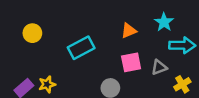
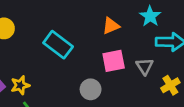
cyan rectangle: (81, 48) -> (58, 45), turned 65
gray triangle: (159, 67) -> (145, 66), turned -42

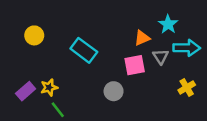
orange triangle: (111, 26) -> (142, 38), moved
gray triangle: (145, 66) -> (161, 56), moved

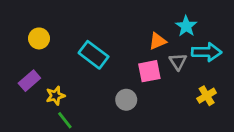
purple rectangle: (26, 91) -> (29, 81), moved

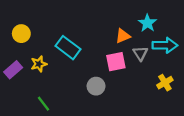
yellow star: (55, 96) -> (39, 64), moved

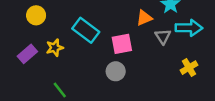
pink square: (116, 62) -> (122, 44), moved

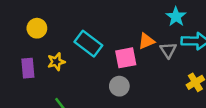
orange triangle: (144, 18) -> (146, 41), moved
purple rectangle: (27, 54) -> (28, 68), turned -54

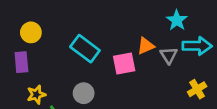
yellow star: (56, 62) -> (36, 95), moved
purple rectangle: (28, 68) -> (21, 62), moved
gray circle: (119, 86) -> (84, 93), moved

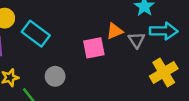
cyan rectangle: (85, 49) -> (36, 34), moved
yellow cross: (197, 89) -> (164, 72), size x1.5

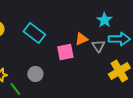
cyan rectangle: (36, 34) -> (34, 33), moved

